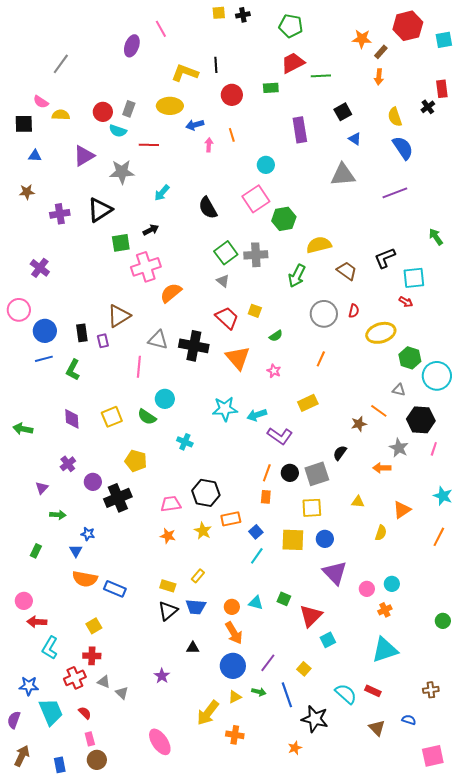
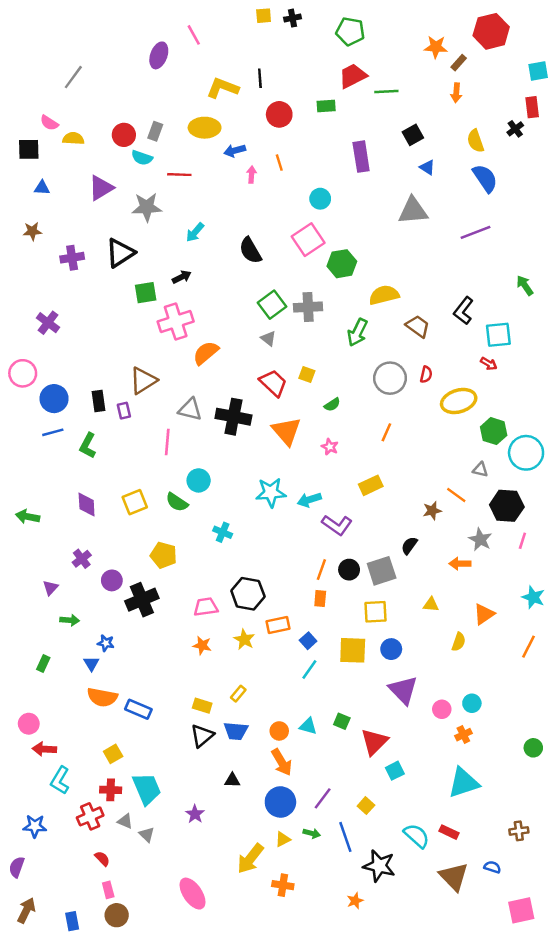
cyan square: (444, 40) -> (538, 71), moved
black L-shape: (385, 258) -> (463, 311), turned -30
cyan trapezoid: (51, 712) -> (147, 789), moved
brown triangle: (377, 728) -> (454, 877), size x1.5

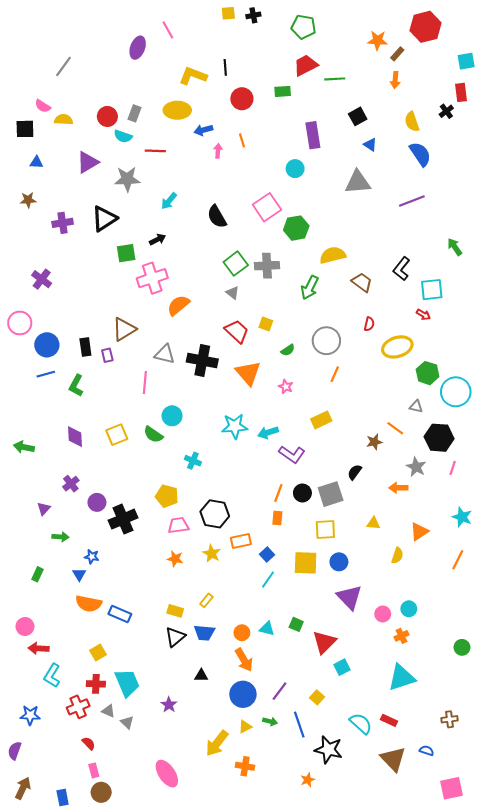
cyan circle: (320, 199) -> (295, 169), moved
gray circle: (390, 378) -> (326, 341), moved
yellow pentagon: (164, 555) -> (167, 496), moved

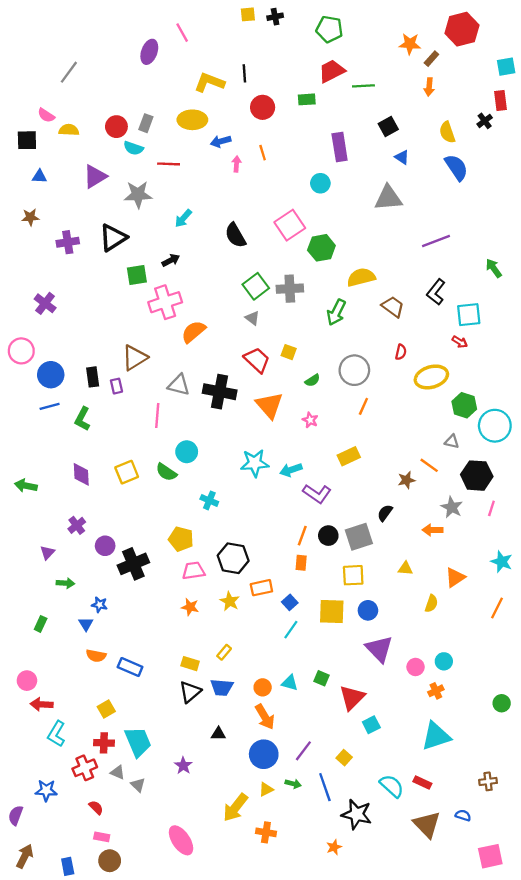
purple line: (412, 201) -> (436, 241), moved
orange semicircle: (89, 604) -> (96, 656), size x0.7
blue star: (30, 715) -> (46, 790), moved
pink rectangle: (94, 770) -> (102, 837), turned -64

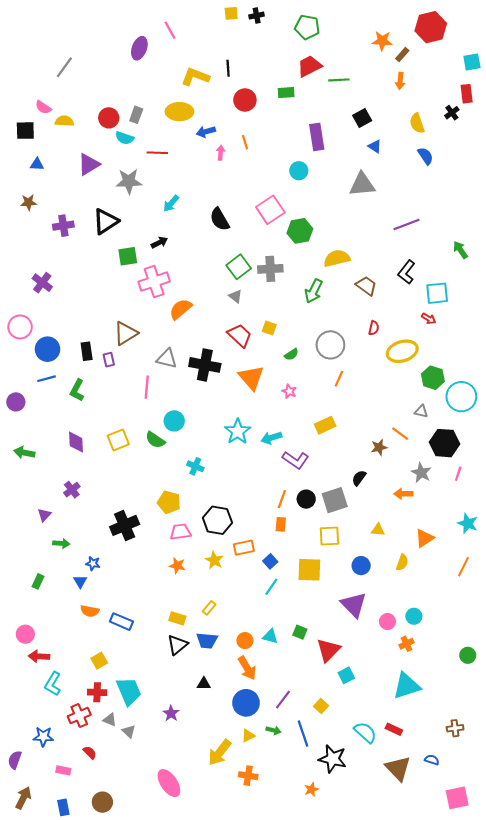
blue semicircle: (456, 167) -> (425, 156), size x0.7
cyan star: (255, 463) -> (238, 431), turned -30
purple circle: (105, 546) -> (16, 402), moved
blue circle: (368, 610) -> (361, 566), moved
pink rectangle: (102, 837) -> (63, 770), moved

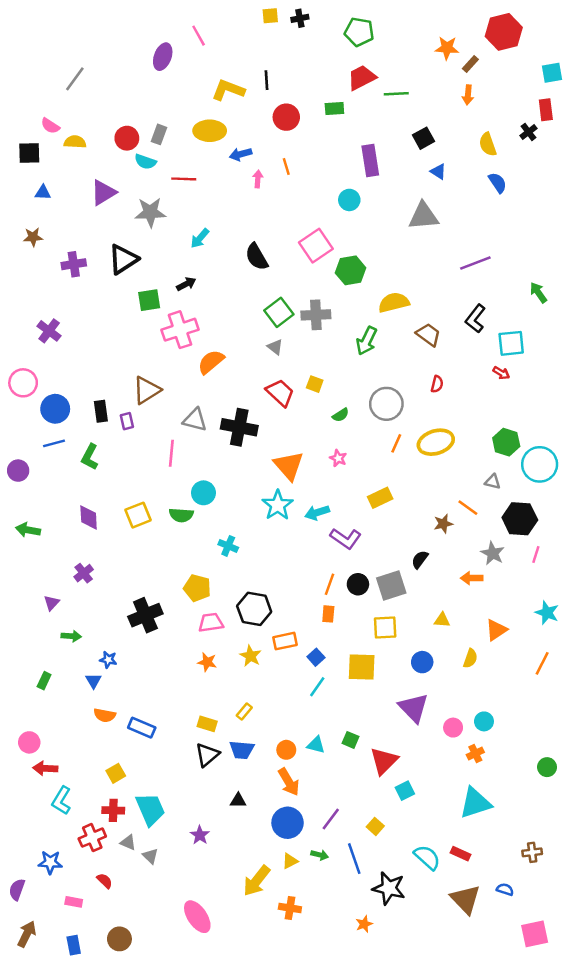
yellow ellipse: (402, 351) -> (436, 442), moved
orange triangle: (251, 378) -> (289, 466), moved
green semicircle: (155, 440) -> (181, 515), turned -30

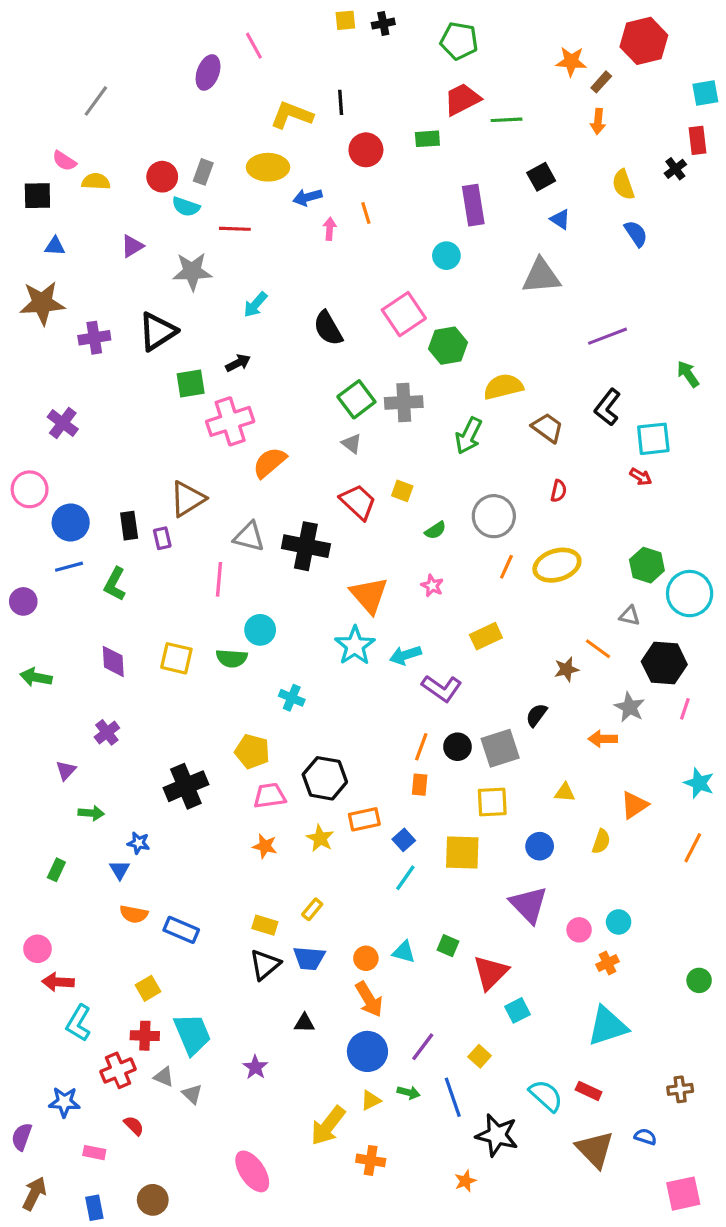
purple triangle: (103, 193) -> (132, 246), size x0.7
brown star: (33, 237) -> (42, 303), size x1.8
yellow square: (138, 515) -> (176, 658), turned 35

